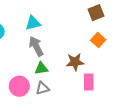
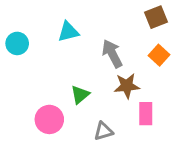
gray arrow: (36, 46) -> (112, 54), moved
green triangle: (41, 68) -> (80, 95), turned -32
gray triangle: (42, 88) -> (103, 131), moved

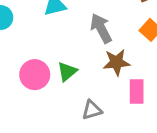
pink circle: (49, 119) -> (35, 75), moved

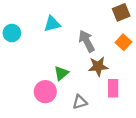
pink circle: (35, 75) -> (45, 92), moved

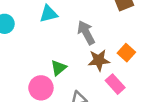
orange square: (123, 42) -> (126, 53), moved
pink rectangle: (113, 88) -> (115, 84), turned -42

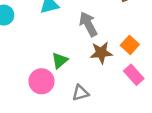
pink rectangle: (115, 84) -> (134, 75), moved

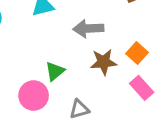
gray arrow: (88, 24) -> (88, 29), turned -65

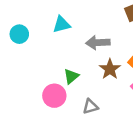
brown star: (104, 62) -> (110, 69), turned -30

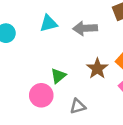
gray arrow: (98, 43) -> (85, 28), moved

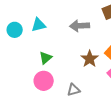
cyan triangle: (49, 23) -> (39, 25), moved
green triangle: (58, 76) -> (46, 58), moved

